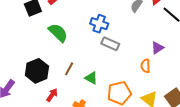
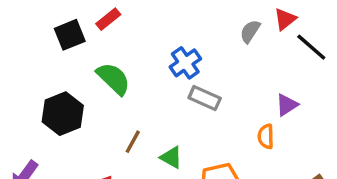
blue cross: (99, 24) -> (185, 63), turned 36
black hexagon: (37, 71) -> (63, 114), moved

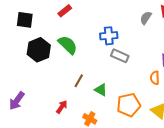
black square: (70, 35) -> (25, 20), moved, turned 30
blue cross: (185, 63) -> (109, 36), turned 30
black hexagon: (63, 114) -> (39, 50), moved

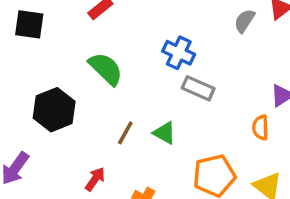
blue cross: (109, 36) -> (179, 53), turned 30
black hexagon: (39, 50) -> (54, 110), moved
green triangle: (101, 90) -> (164, 133), moved

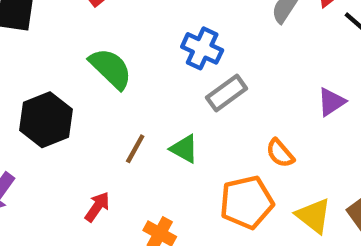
gray rectangle: (198, 88) -> (227, 93), turned -60
orange semicircle: (260, 127) -> (280, 153), moved, turned -40

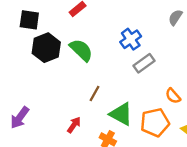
blue cross: (202, 48) -> (131, 39), turned 30
black hexagon: (46, 120) -> (46, 48), moved
green triangle: (184, 149) -> (121, 114), moved, size x1.5

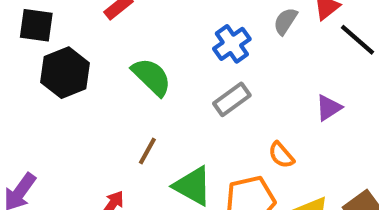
blue cross: (131, 39) -> (232, 44), moved
green semicircle: (81, 50) -> (152, 77), moved

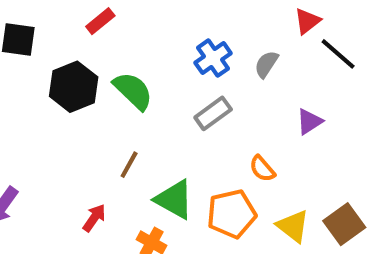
gray semicircle: (285, 21) -> (266, 64), moved
black hexagon: (65, 73) -> (74, 87), moved

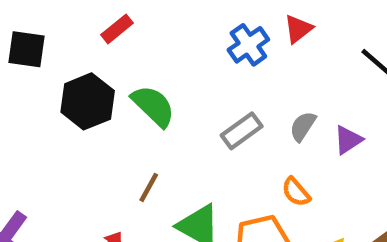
red triangle: (307, 21) -> (298, 29), moved
blue cross: (213, 58) -> (248, 45), moved
gray semicircle: (266, 64) -> (303, 126), moved

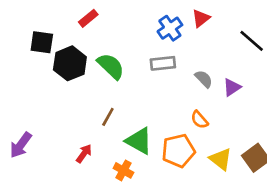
black square: (26, 49) -> (42, 42), moved
gray semicircle: (303, 126) -> (204, 79), turned 102
gray rectangle: (242, 131) -> (163, 63), moved, turned 30

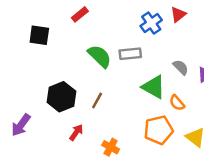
black hexagon: (70, 63) -> (61, 97), moved
gray rectangle: (163, 63) -> (130, 54), moved
green triangle: (139, 141) -> (154, 87), moved

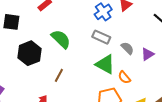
gray rectangle: (130, 54) -> (101, 37), moved, turned 30
black hexagon: (61, 97) -> (30, 53), moved

